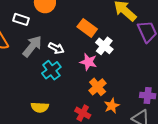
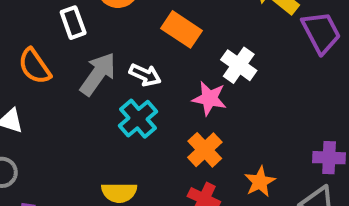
white rectangle: (21, 19) -> (73, 23), turned 56
orange rectangle: (87, 28) -> (182, 29), moved
orange cross: (98, 87) -> (205, 150), moved

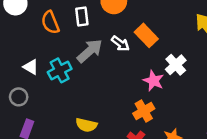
orange semicircle: (35, 66) -> (50, 22), moved
white arrow: (145, 75) -> (120, 44), moved
cyan cross: (138, 119) -> (60, 70), moved

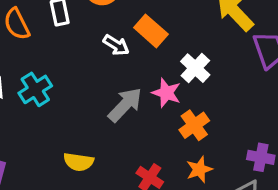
gray arrow: (90, 51) -> (125, 105), moved
orange cross: (144, 111) -> (194, 125), moved

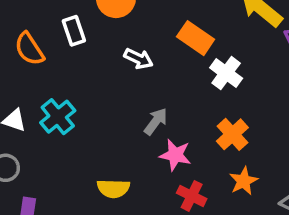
orange rectangle: (151, 31) -> (196, 38), moved
pink star: (166, 93) -> (175, 155), moved
gray arrow: (125, 105) -> (156, 121), size x0.7

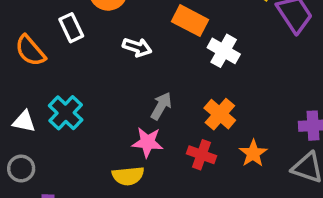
orange cross: (232, 134) -> (220, 114), moved
pink star: (175, 155) -> (147, 142), moved
red cross: (192, 196) -> (201, 155), moved

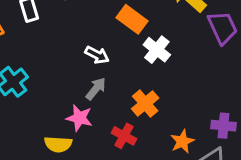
white arrow: (137, 47) -> (97, 55), moved
orange star: (253, 153) -> (182, 141), moved

